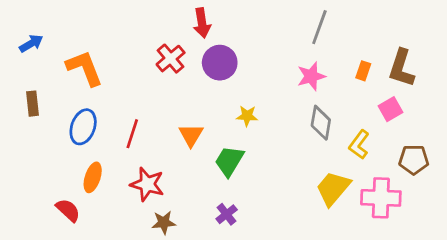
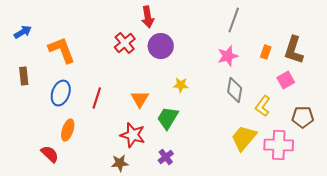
red star: (147, 184) -> (133, 135), moved

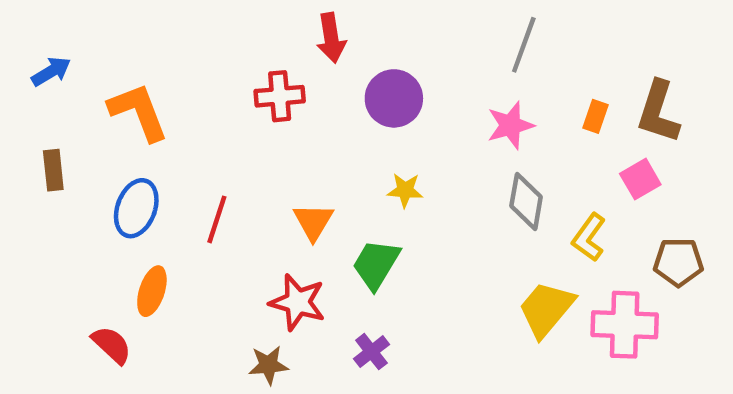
red cross: (125, 43) -> (280, 96), turned 35
purple circle: (161, 46) -> (394, 98), moved

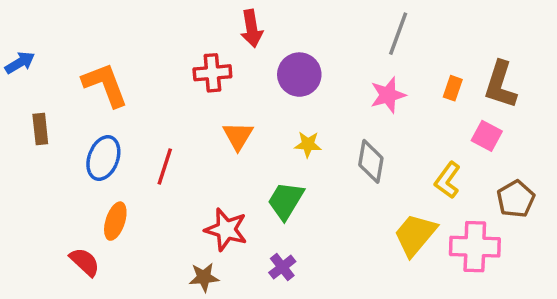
blue arrow: (51, 72) -> (20, 63), moved
pink square: (640, 179) -> (487, 136), turned -32
gray diamond: (526, 201) -> (371, 161), moved
orange triangle: (313, 222) -> (238, 136), moved
brown pentagon: (678, 262) -> (516, 199), turned -30

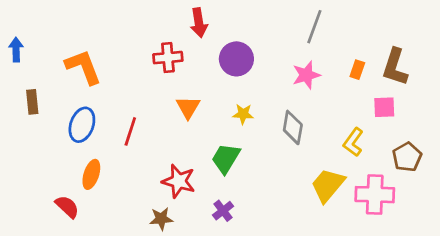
blue arrow: (20, 63) -> (16, 49), turned -60
pink square: (487, 136) -> (384, 107), turned -30

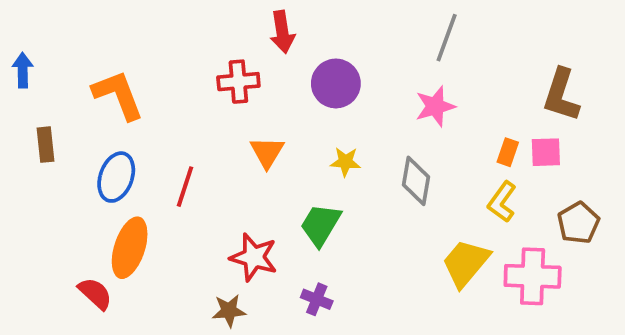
orange rectangle: (357, 70) -> (508, 152), moved
orange ellipse: (91, 174) -> (130, 248), size x1.4
purple cross: (223, 211) -> (317, 299), turned -30

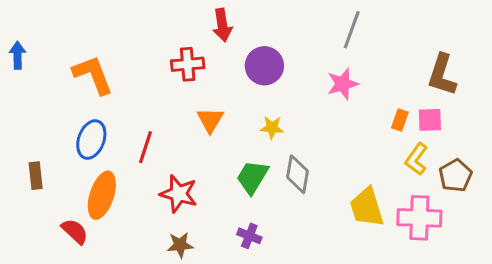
brown rectangle: (46, 145) -> (36, 176), moved
gray diamond: (416, 181) -> (298, 174), moved
yellow L-shape: (502, 202) -> (416, 159), moved
red star: (254, 257) -> (179, 194), moved
yellow trapezoid: (466, 263) -> (367, 207), turned -57

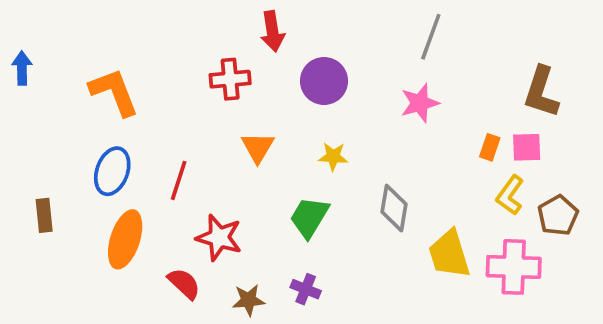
gray diamond: (298, 174) -> (394, 208), moved
red semicircle: (75, 231) -> (184, 284), moved
brown star: (180, 245) -> (248, 300), moved

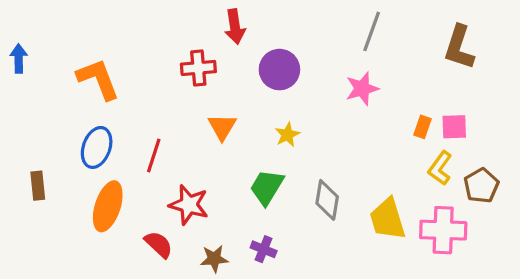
brown L-shape: (541, 92) -> (459, 47), moved
yellow star: (333, 156) -> (287, 135), turned -30
gray diamond: (394, 208) -> (327, 200), moved

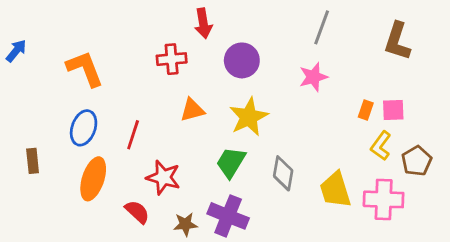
blue arrow: (19, 58) -> (16, 51), turned 40
orange triangle: (222, 127) -> (192, 110), turned 44
yellow star: (287, 135) -> (249, 117), size x1.8
purple cross: (264, 249) -> (228, 216), size x1.8

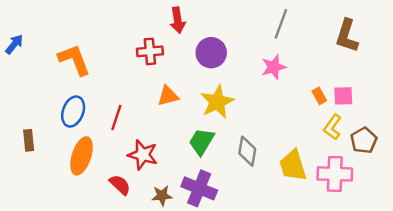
orange rectangle: (366, 110) -> (319, 96), turned -49

